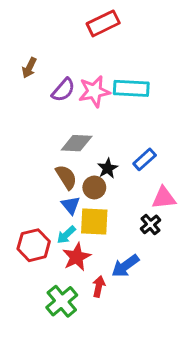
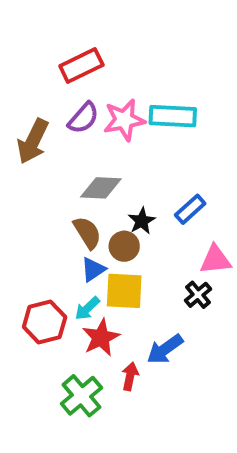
red rectangle: (103, 23) -> (81, 66), moved
brown arrow: (29, 68) -> (33, 141), moved, size x1.6
blue triangle: (71, 205) -> (93, 270), turned 36

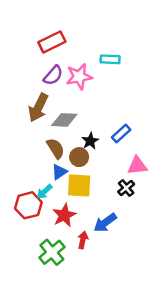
cyan rectangle: (173, 116) -> (110, 59), moved, size x0.7
brown arrow: (33, 141) -> (38, 108), moved
cyan arrow: (87, 308) -> (44, 192), moved

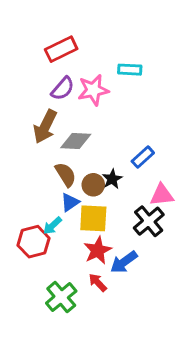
black star: (90, 141) -> (112, 179), moved
black cross: (126, 188) -> (149, 221), size x1.5
red star: (64, 215) -> (98, 250), moved
red arrow: (83, 240) -> (98, 282), turned -56

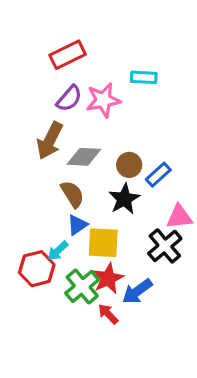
black star: (112, 179) -> (124, 199), size x1.4
brown circle: (93, 185) -> (129, 165), moved
green cross: (61, 297) -> (82, 286), moved

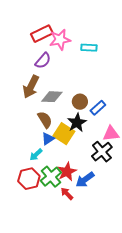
pink star: (103, 100) -> (60, 40), moved
yellow square: (103, 243) -> (64, 134), moved, turned 30
red hexagon: (37, 269) -> (29, 179), moved

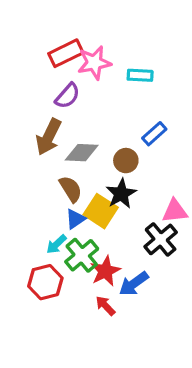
blue rectangle: (98, 108) -> (154, 134), moved
green cross: (51, 177) -> (82, 255), moved

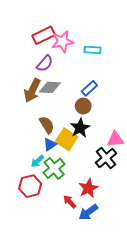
blue rectangle: (154, 134) -> (89, 88), moved
gray diamond: (82, 153) -> (50, 87), moved
red star: (105, 271) -> (88, 188), moved
blue arrow: (134, 284) -> (88, 212), moved

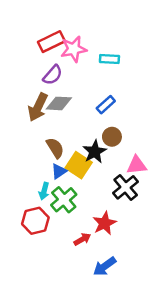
brown circle: (83, 106) -> (112, 137), moved
cyan arrow: (37, 161) -> (44, 191), turned -32
red arrow: (70, 202) -> (82, 239), turned 104
blue arrow: (88, 212) -> (105, 266), moved

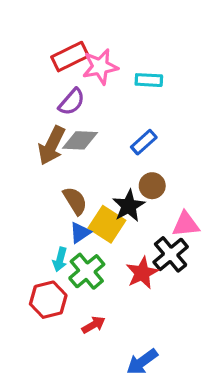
red star: (105, 223) -> (142, 273), moved
red arrow: (82, 239) -> (93, 325), moved

